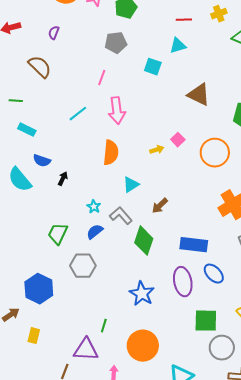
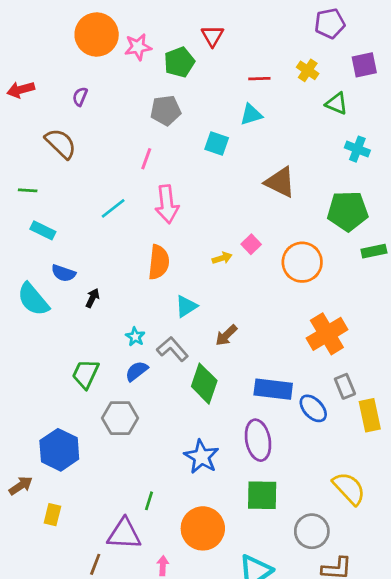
yellow cross: (219, 14) -> (308, 70), turned -35
blue ellipse: (214, 274) -> (313, 408), moved
green square: (206, 321) -> (262, 495), moved

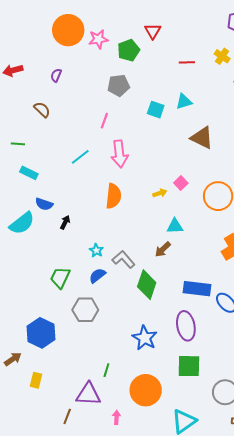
cyan triangle: (251, 115) -> (184, 102), moved
brown semicircle: (61, 144) -> (42, 110), size x0.7
cyan semicircle: (33, 299) -> (22, 223), turned -88
cyan triangle: (186, 306) -> (175, 226), moved, turned 30

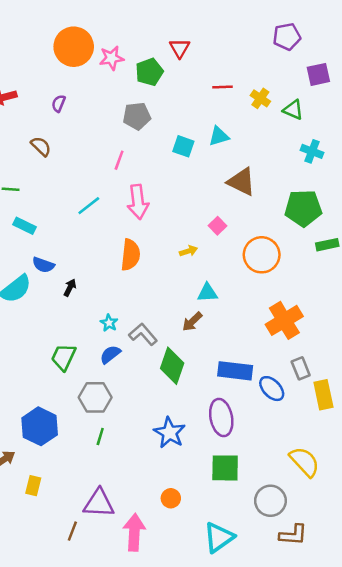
yellow cross: (222, 56) -> (260, 98), moved
pink square: (181, 183) -> (217, 226), moved
green line: (106, 370) -> (100, 436), moved
orange circle: (146, 390) -> (171, 498), size x0.5
pink arrow: (116, 417) -> (134, 532), size x2.0

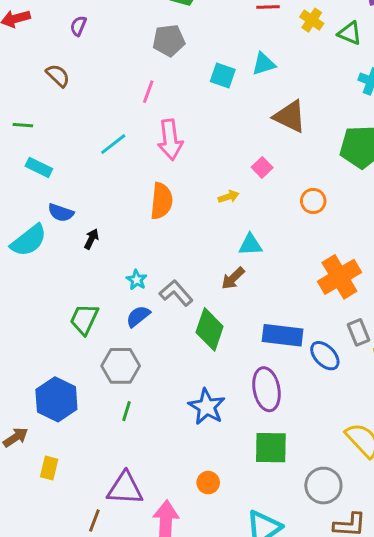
orange circle: (262, 255) -> (313, 201), size x0.6

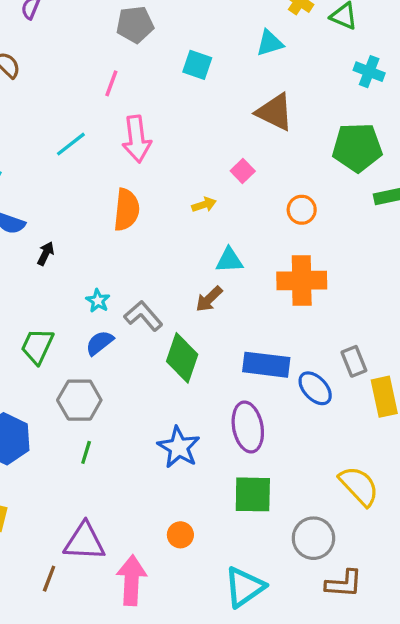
cyan triangle: (264, 64) -> (270, 43), moved
orange cross: (339, 277) -> (302, 280), moved, turned 30

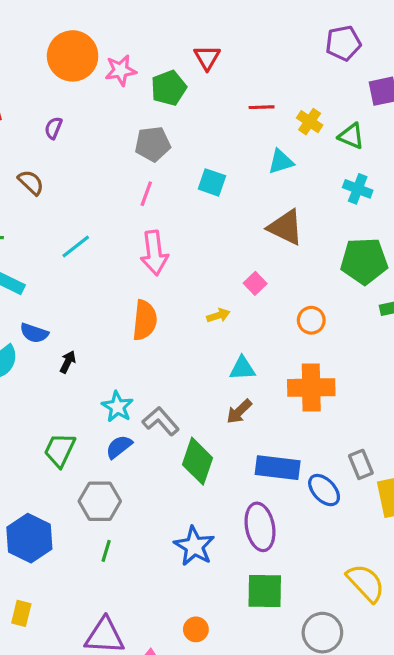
cyan cross: (369, 72) -> (358, 189), moved
pink line: (111, 83) -> (146, 194), moved
cyan line: (71, 144) -> (76, 247), moved
brown arrow: (209, 299) -> (239, 412), moved
cyan star: (98, 301) -> (117, 407), size x1.4

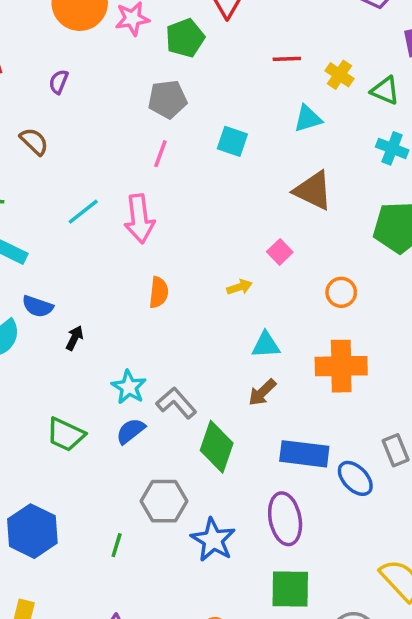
pink arrow: (154, 253) -> (139, 219), moved
orange semicircle: (145, 320) -> (159, 292), size x0.7
green trapezoid: (60, 450) -> (66, 435), turned -90
gray hexagon: (100, 501) -> (164, 501), moved

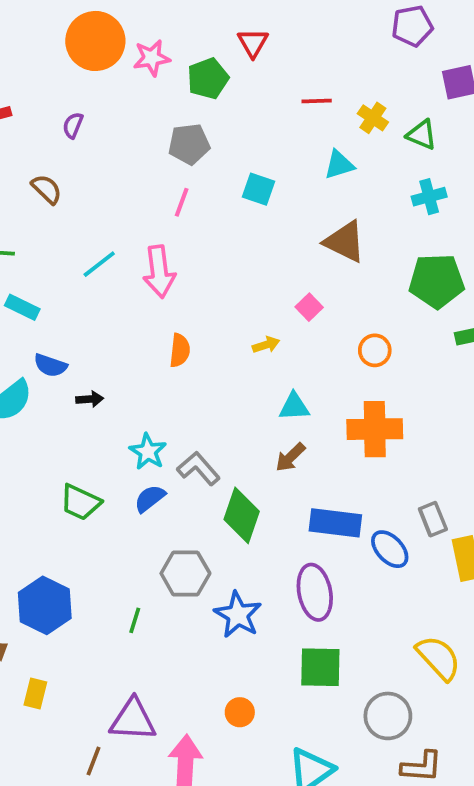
cyan cross: (392, 148) -> (429, 197), turned -36
black arrow: (74, 338) -> (90, 399), turned 60

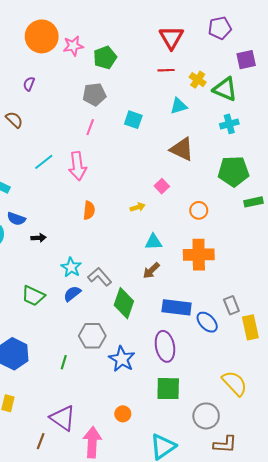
red triangle: (253, 43) -> (171, 37), moved, size x1.4
green triangle: (422, 135) -> (225, 89), size x1.4
purple triangle: (133, 720) -> (63, 418), turned 32

